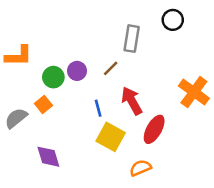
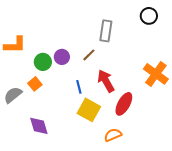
black circle: (173, 20) -> (149, 16), moved

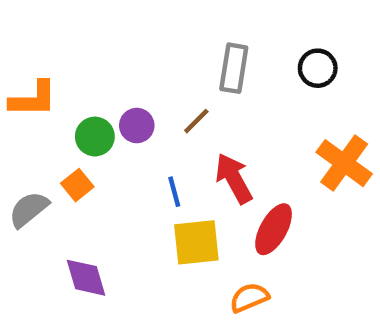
black circle: (149, 16) -> (318, 68), moved
yellow square: (89, 110) -> (196, 242), turned -35

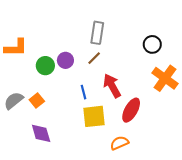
gray rectangle: (234, 68) -> (97, 33), moved
black circle: (318, 68) -> (152, 44), moved
orange square: (77, 185) -> (37, 101), moved

